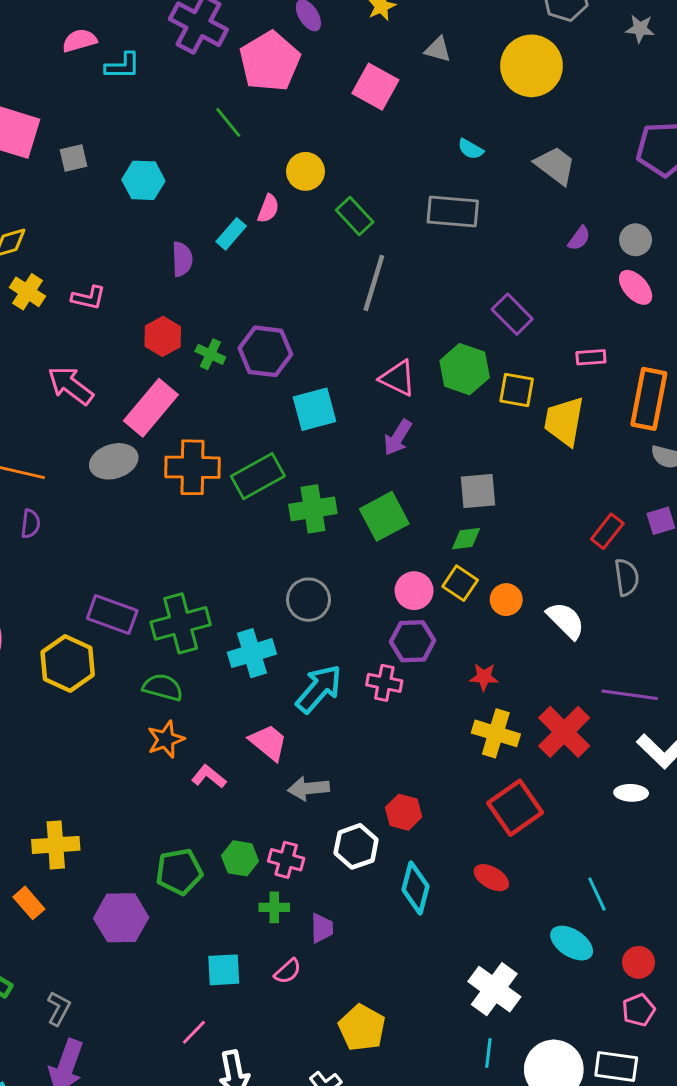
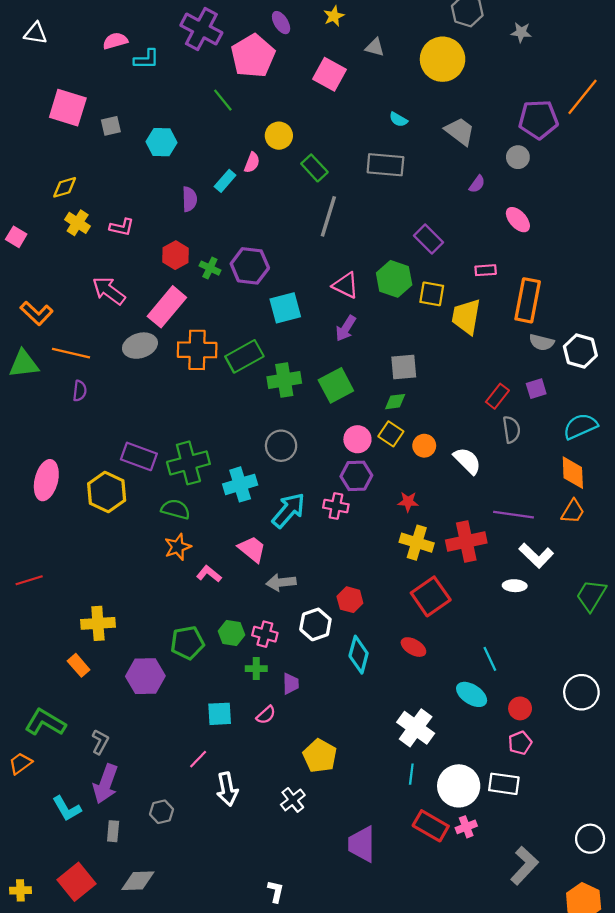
gray circle: (636, 240) -> (518, 157), moved
red cross: (564, 732) -> (466, 542), turned 33

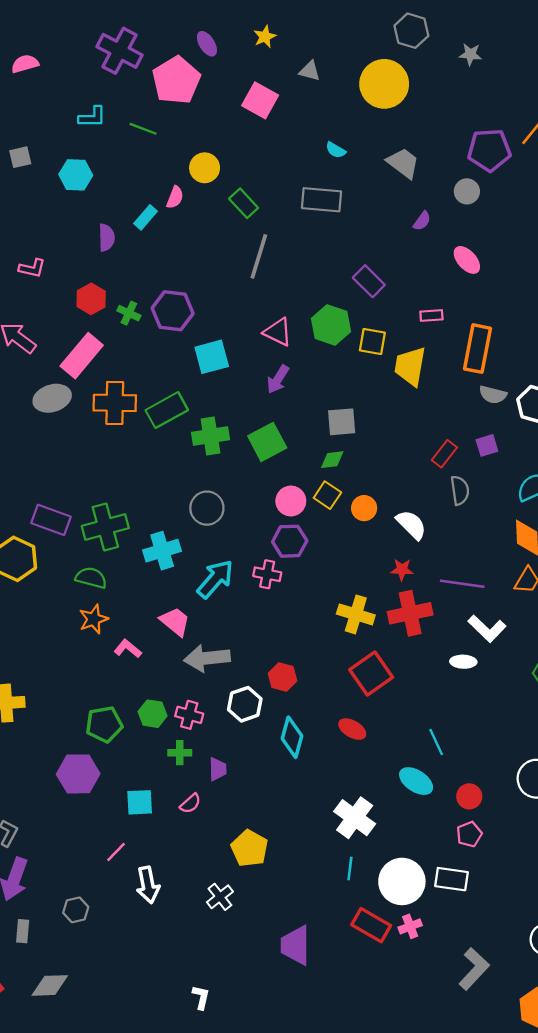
cyan L-shape: (146, 59) -> (92, 117), moved
green line: (223, 100) -> (143, 129), turned -30
red star: (408, 502) -> (402, 570), moved
gray arrow: (281, 582) -> (207, 658), size x1.4
purple hexagon: (145, 676) -> (78, 774), moved

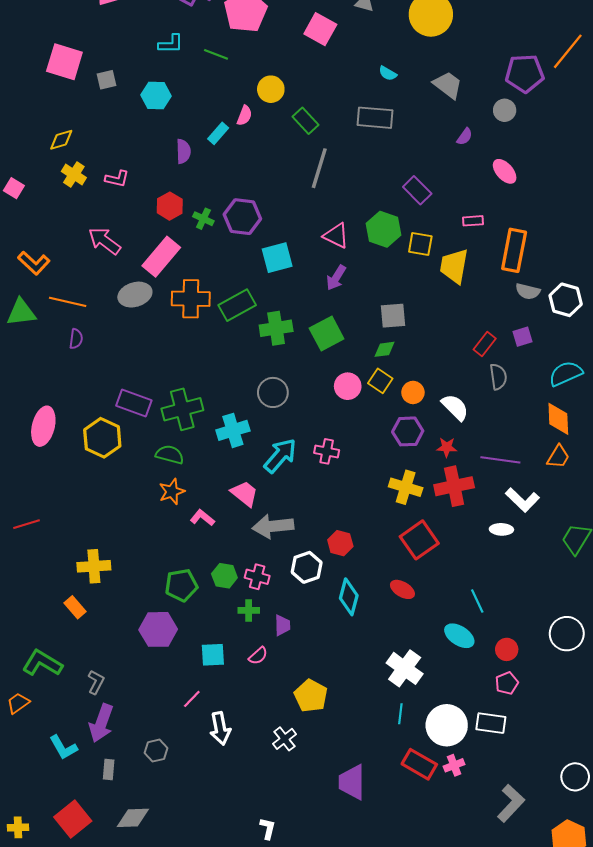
purple hexagon: (290, 541) -> (408, 431), moved

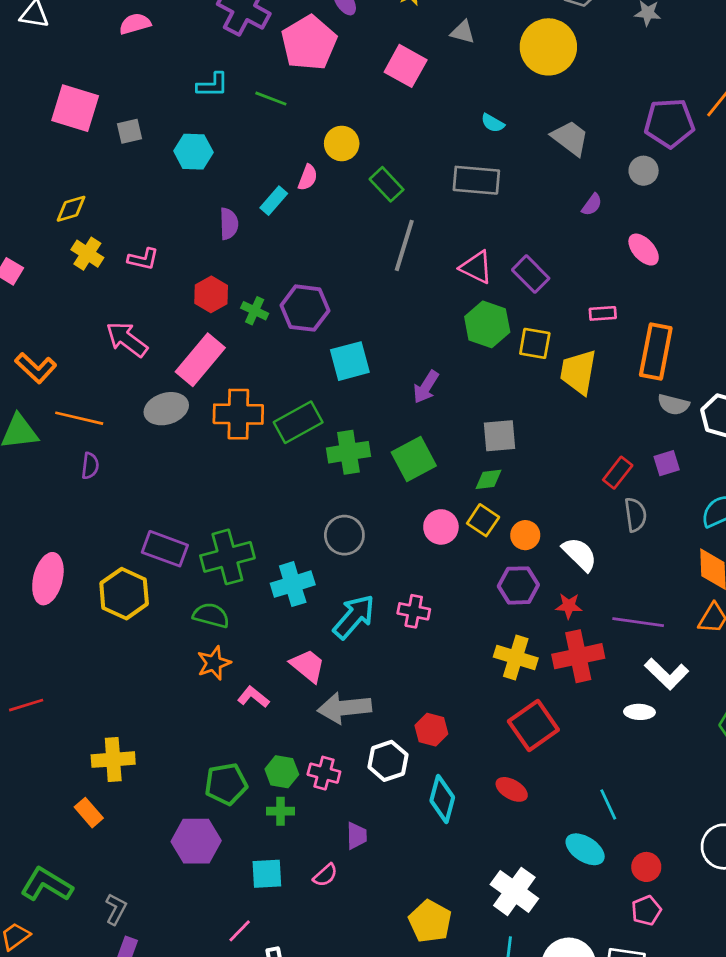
pink triangle: (336, 236) -> (476, 267), moved
green cross: (249, 610) -> (280, 811), moved
yellow pentagon: (311, 696) -> (430, 921), moved

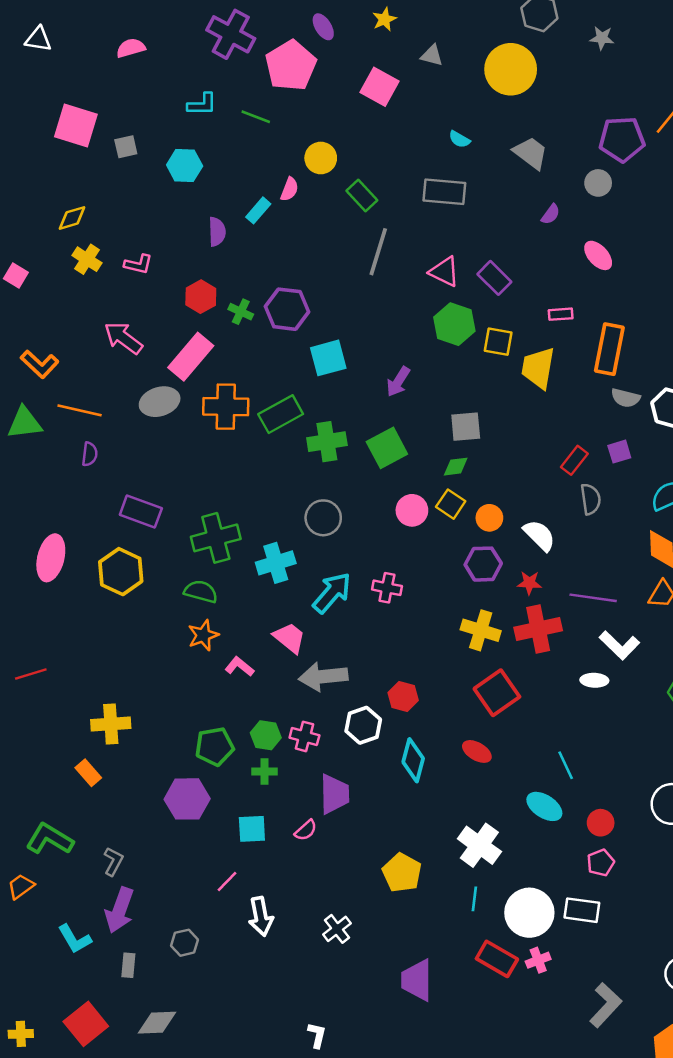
purple rectangle: (165, 549) -> (141, 512), moved
purple trapezoid: (357, 836) -> (334, 794), size x1.6

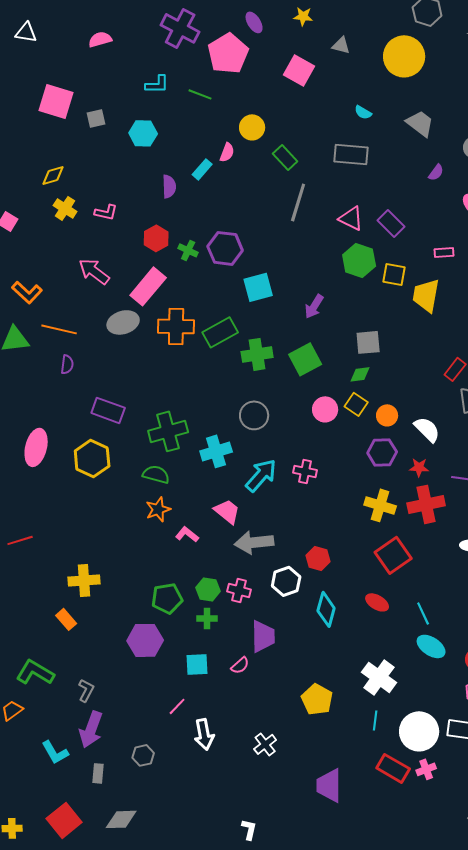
yellow star: (384, 19) -> (303, 16), turned 30
cyan line: (566, 765) -> (423, 613), moved

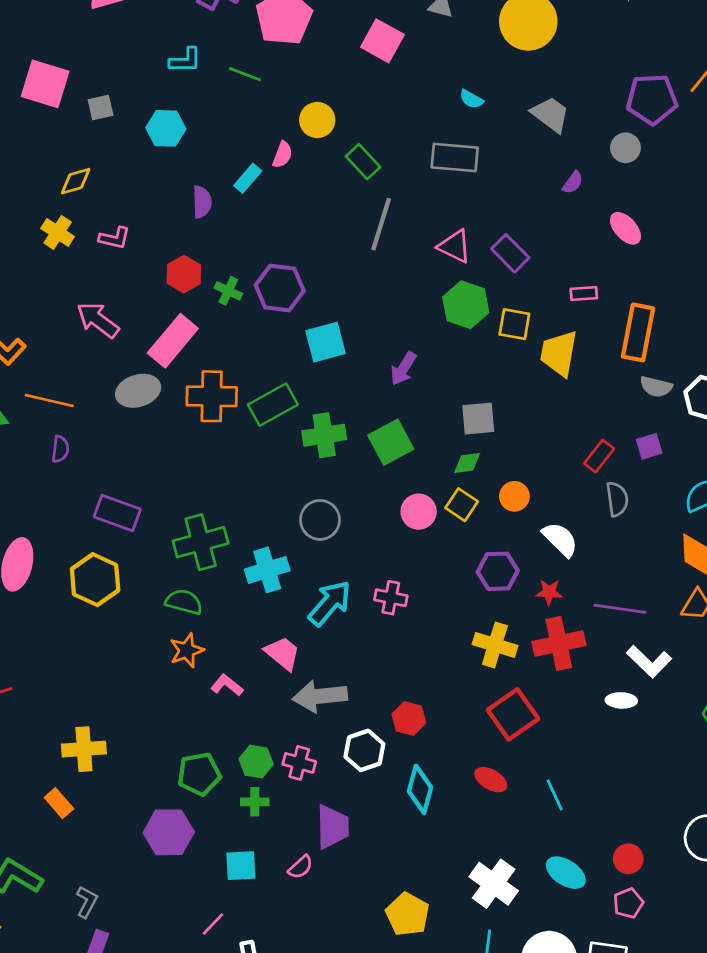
yellow diamond: (53, 175) -> (76, 181), moved
orange circle: (387, 415) -> (514, 496), moved
cyan ellipse: (431, 646) -> (566, 873), moved

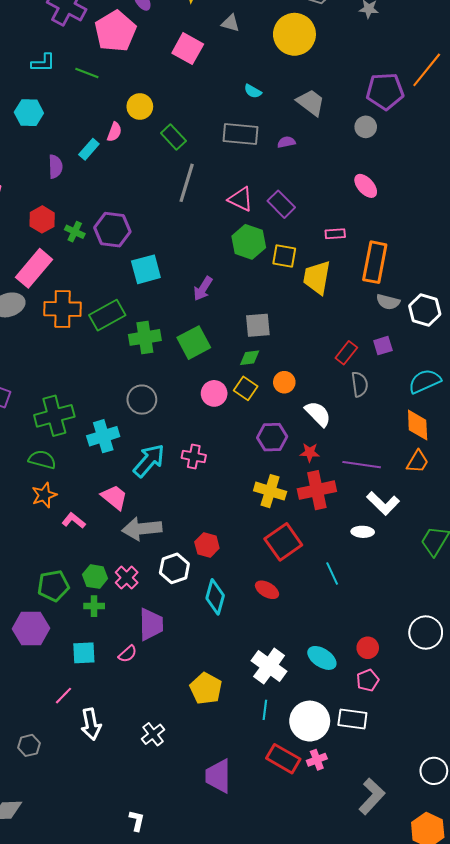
purple semicircle: (573, 182) -> (286, 142), moved, turned -138
pink cross: (299, 763) -> (127, 578), turned 30
cyan line: (555, 795) -> (332, 574), moved

